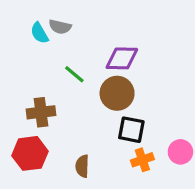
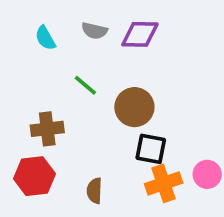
gray semicircle: (60, 27) -> (94, 31), moved
purple diamond: (122, 58) -> (140, 34), moved
orange cross: (142, 160) -> (164, 183), size x1.4

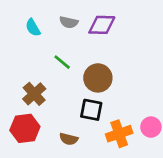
brown cross: (47, 129) -> (34, 94), turned -35
black square: (151, 149) -> (91, 110), moved
brown semicircle: (94, 191) -> (69, 139), turned -78

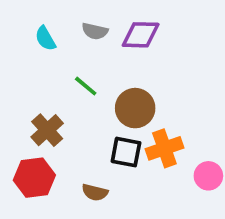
orange cross: (119, 134) -> (164, 148), moved

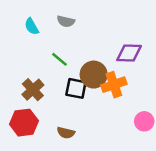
purple diamond: (141, 35) -> (129, 53), moved
orange cross: (164, 148) -> (114, 85), moved
black square: (126, 152) -> (76, 88), moved

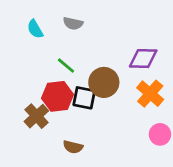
orange cross: (114, 85) -> (150, 94), moved, turned -30
brown cross: (33, 90) -> (36, 116), moved
red hexagon: (24, 123) -> (58, 96), moved

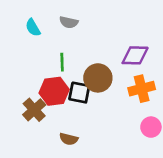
green line: (66, 66) -> (62, 62), turned 48
orange cross: (150, 94) -> (142, 89), turned 35

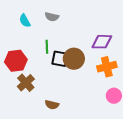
red hexagon: (54, 91) -> (16, 61), moved
black square: (79, 93) -> (60, 59), moved

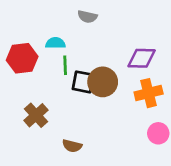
gray semicircle: (52, 17) -> (87, 17), moved
cyan semicircle: (25, 21) -> (55, 43), moved, turned 120
red hexagon: (16, 61) -> (22, 58), moved

